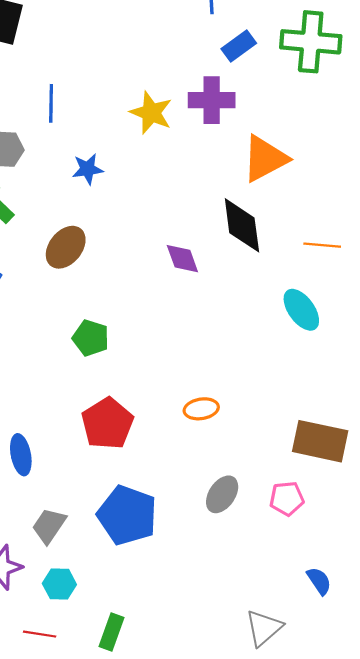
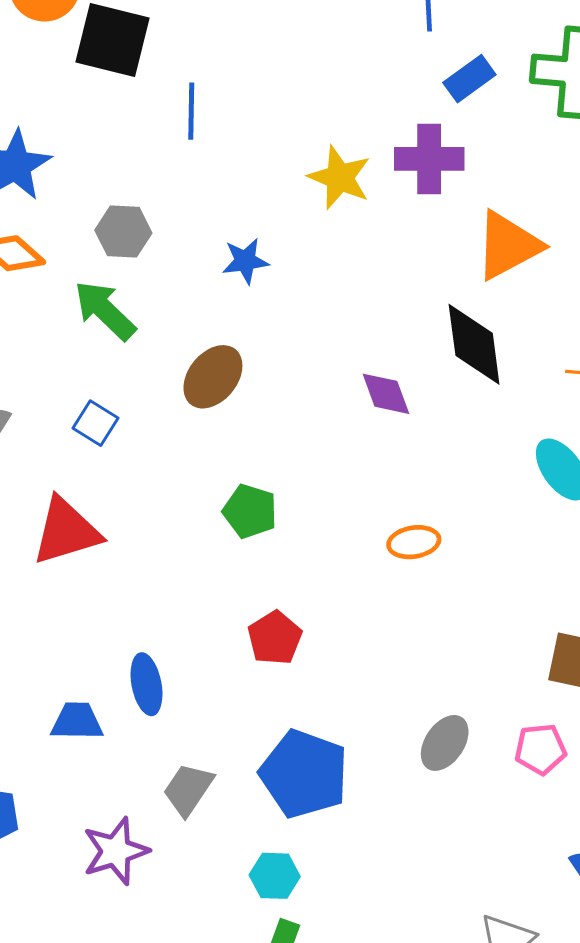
blue line: (51, 103) -> (191, 111), moved
orange ellipse: (201, 409) -> (414, 542), moved
red pentagon: (107, 423) -> (275, 638), size x0.7
cyan hexagon: (59, 584) -> (275, 876), moved

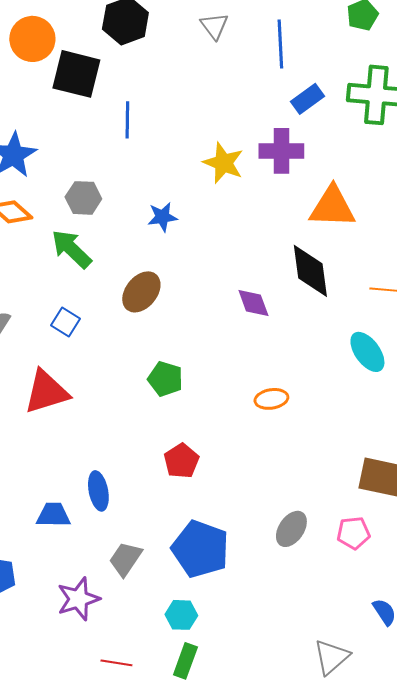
orange triangle: (508, 245) -> (332, 207), turned 30

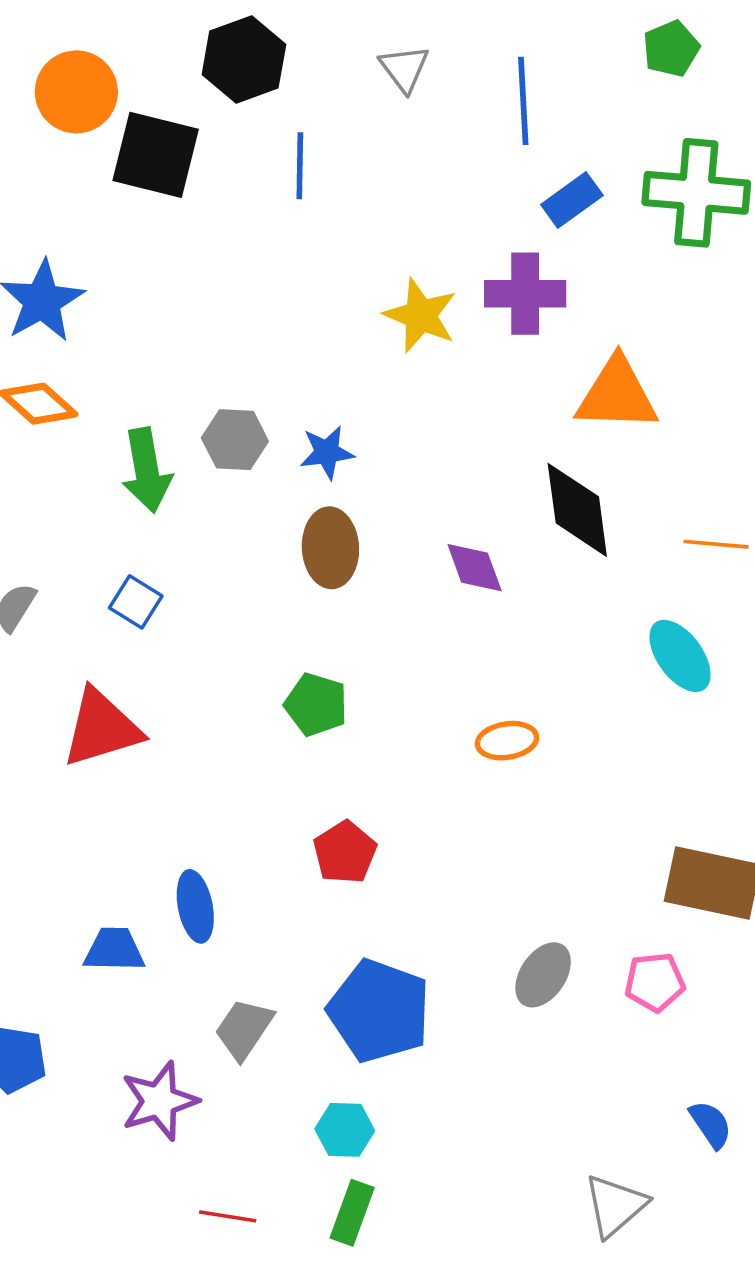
blue line: (127, 120) -> (300, 166), moved
gray hexagon: (83, 198) -> (235, 440), moved
blue star: (162, 217) -> (327, 452), moved
green arrow: (71, 249) -> (147, 470), turned -144
brown ellipse: (141, 292) -> (330, 548), moved, turned -42

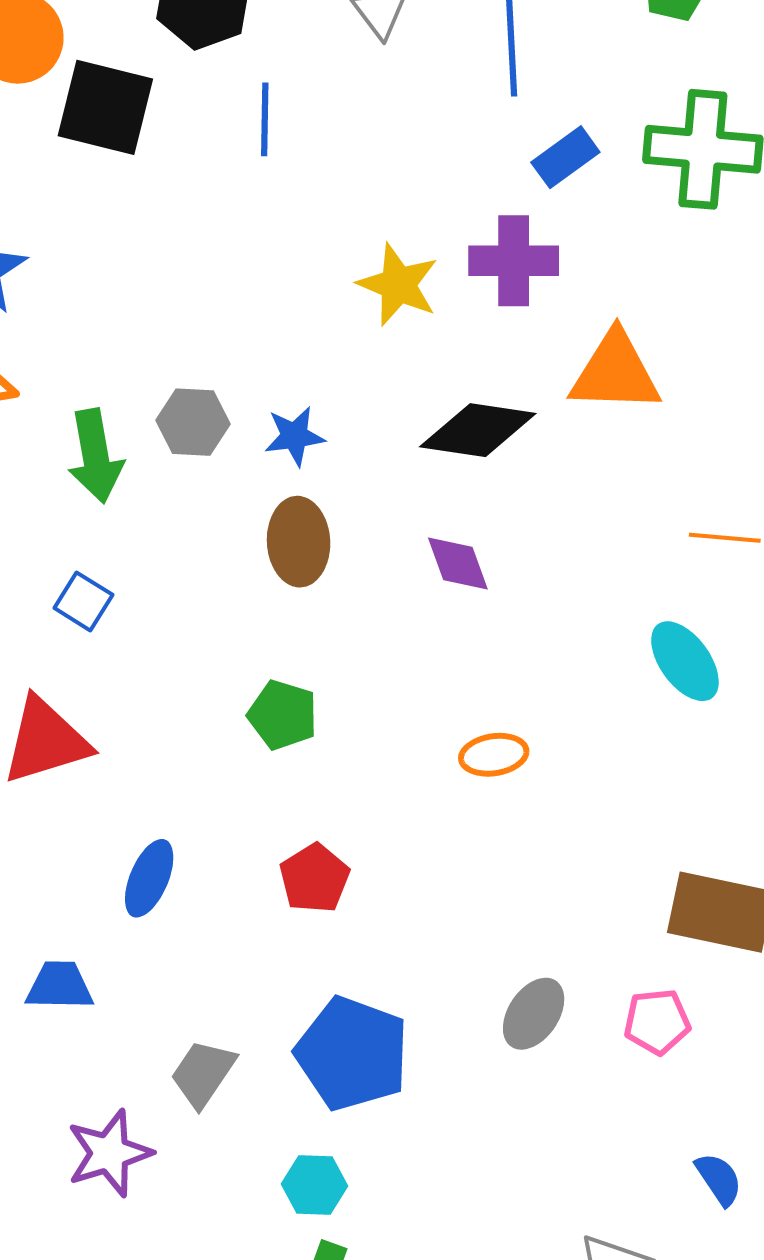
black diamond: (577, 510) -> (478, 430), moved, turned -74
blue ellipse: (195, 906) -> (149, 878), moved, turned 34

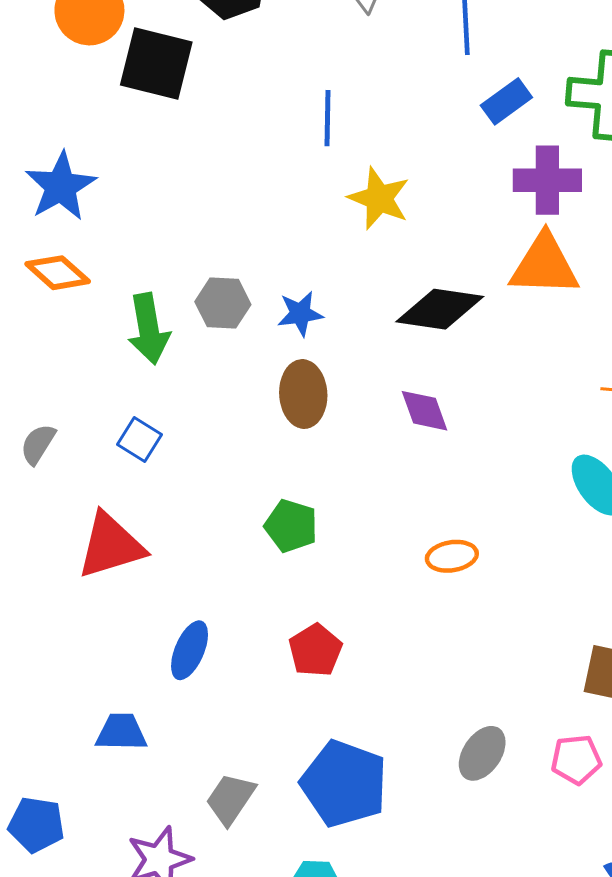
blue line: (265, 119) -> (327, 118), moved
purple cross: (514, 261) -> (547, 180), moved

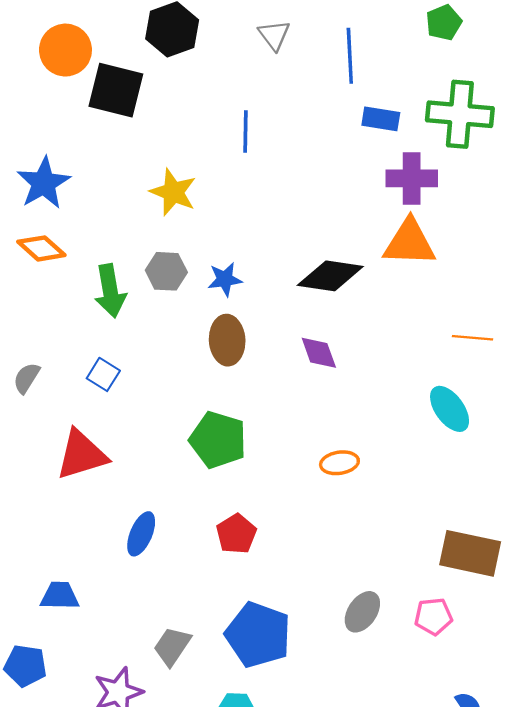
blue rectangle: (506, 101) -> (381, 119), turned 45
yellow star: (379, 198) -> (173, 192), moved
green pentagon: (291, 526) -> (218, 440), size x1.4
blue trapezoid: (121, 732) -> (60, 596), moved

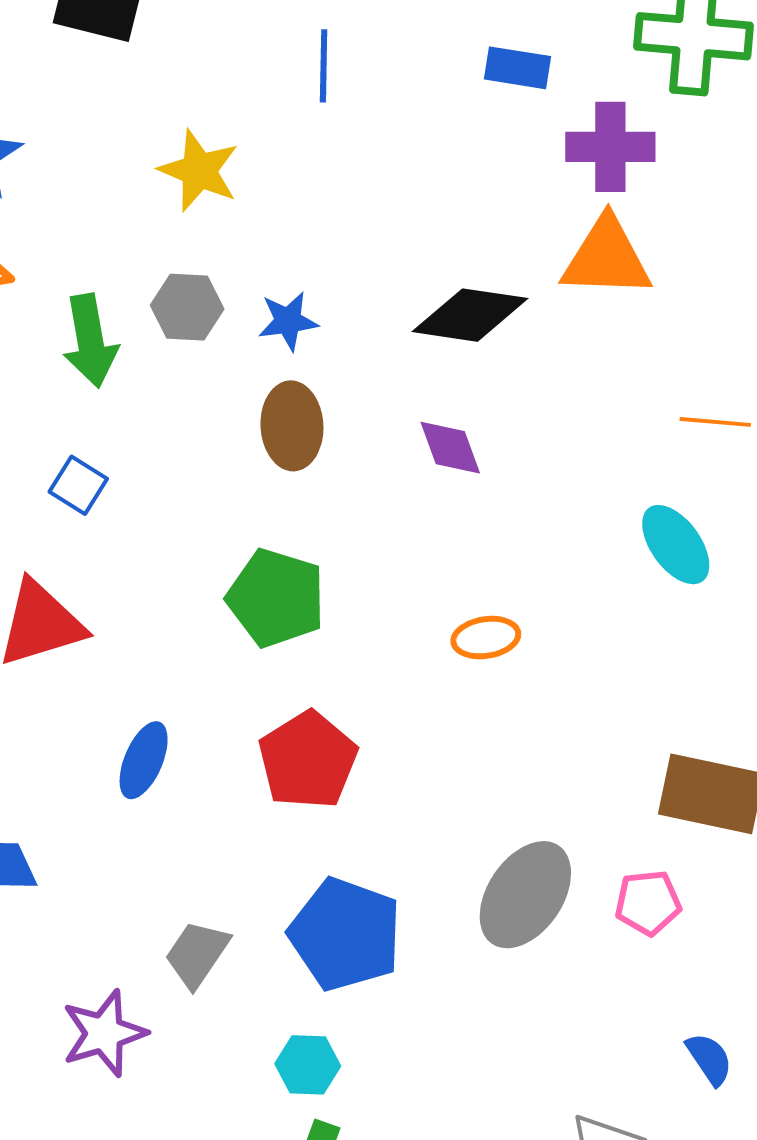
blue rectangle: (381, 119) -> (517, 68), moved
red pentagon: (236, 534) -> (308, 760), size x1.4
gray ellipse: (362, 612) -> (525, 895), size x1.5

